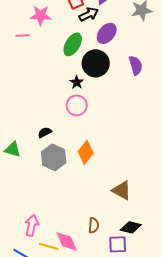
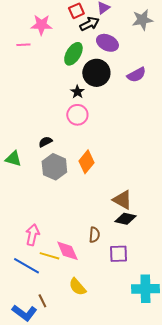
purple ellipse: (107, 33) -> (107, 43), turned 75
purple semicircle: (136, 65) -> (136, 75), turned 78
black diamond: (131, 227) -> (125, 219), moved

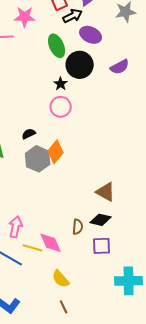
green ellipse: (73, 54) -> (57, 46), turned -55
orange diamond: (86, 162) -> (56, 152), moved
black diamond: (125, 219) -> (101, 220), moved
brown line: (42, 301) -> (64, 307), moved

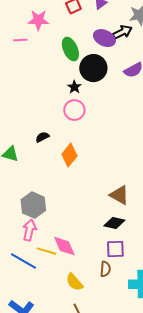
black arrow: (73, 16) -> (122, 32), moved
gray hexagon: (38, 159) -> (33, 205), moved
brown semicircle: (78, 227) -> (105, 269), moved

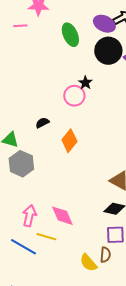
black circle: (93, 68) -> (108, 51), moved
black star: (74, 87) -> (85, 83), moved
gray hexagon: (33, 205) -> (21, 164), moved
pink diamond: (64, 246) -> (62, 216), moved
yellow semicircle: (74, 282) -> (88, 263), moved

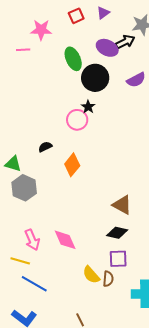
black circle: (108, 51) -> (95, 78), moved
pink arrow: (29, 216) -> (32, 240), turned 145
yellow line: (46, 237) -> (20, 261), moved
blue line: (23, 247) -> (34, 284), moved
yellow semicircle: (88, 263) -> (91, 275), moved

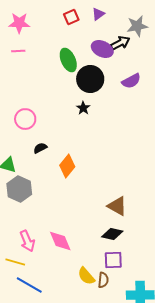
pink star: (41, 30) -> (19, 23), moved
pink circle: (77, 120) -> (25, 119), moved

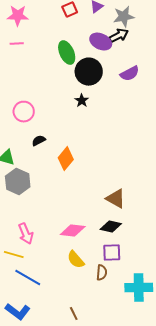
gray star: (137, 26) -> (124, 17), moved
pink diamond: (60, 241) -> (73, 231), moved, turned -60
yellow semicircle: (86, 276) -> (76, 260), moved

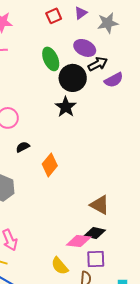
black arrow: (119, 36) -> (98, 64), moved
black star: (82, 101) -> (66, 107), size x1.5
pink diamond: (73, 231) -> (79, 241), moved

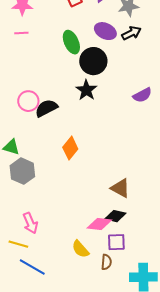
black arrow: (98, 64) -> (131, 33), moved
purple semicircle: (114, 80) -> (142, 95), moved
black semicircle: (23, 147) -> (46, 108), moved, size x1.6

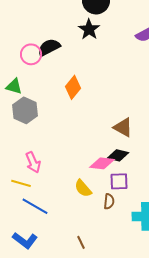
pink circle: (28, 101) -> (31, 54), moved

